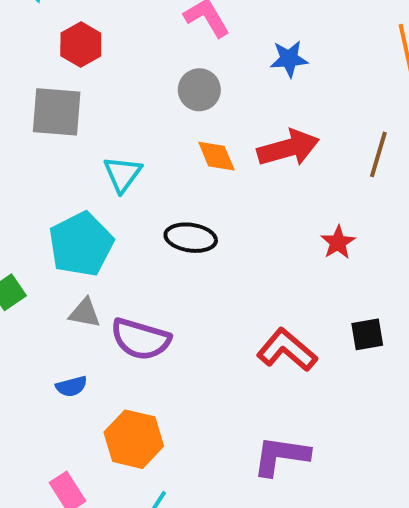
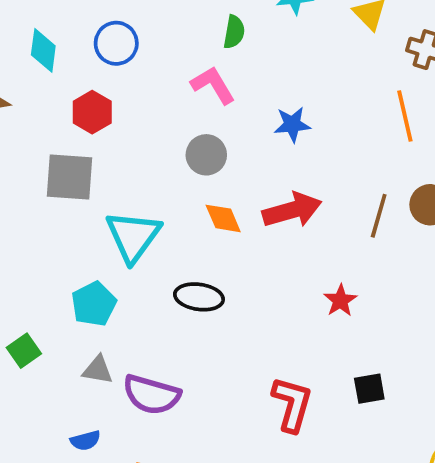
cyan triangle: (123, 174) -> (133, 236), size x1.5
cyan pentagon: (81, 244) -> (94, 304), size x0.7
red L-shape: (287, 350) -> (292, 404), turned 66

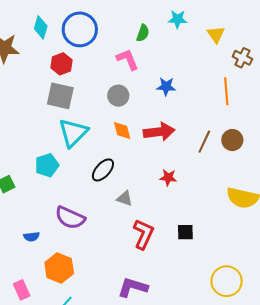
blue circle: (116, 43) -> (80, 29), size x1.5
gray square: (69, 177) -> (60, 96), moved
black ellipse: (199, 297) -> (103, 170), turned -65
red star: (340, 300) -> (168, 177), moved, turned 30
gray triangle: (98, 370) -> (125, 198), moved

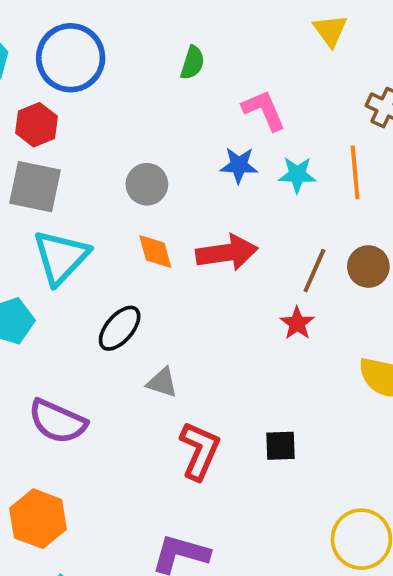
cyan star: (178, 19) -> (297, 175), moved
yellow triangle: (216, 34) -> (330, 30), moved
pink L-shape: (127, 59) -> (264, 110), moved
red star: (168, 177) -> (297, 323), moved, turned 30

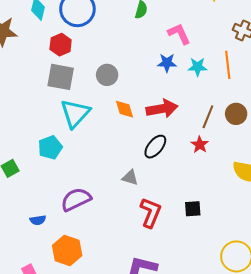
gray circle: (147, 184) -> (107, 75), moved
black ellipse: (120, 328) -> (155, 147), moved
purple semicircle: (58, 421) -> (76, 199), turned 132

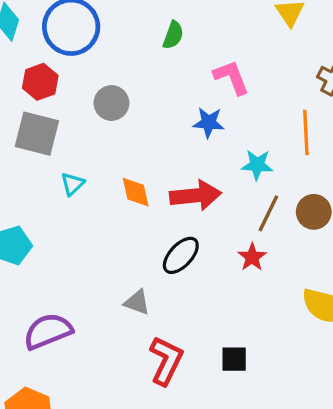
cyan star: (198, 67) -> (257, 165), moved
gray circle: (107, 75) -> (111, 103), moved
cyan triangle: (75, 113) -> (72, 184), moved, size x0.5

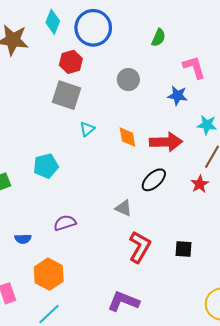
gray circle: (111, 103) -> (128, 80), moved
purple semicircle: (48, 331) -> (65, 223), size x0.7

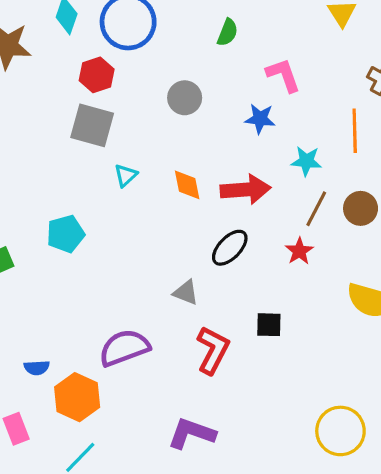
purple semicircle: (65, 223) -> (124, 348), moved, size x1.5
blue semicircle: (23, 239) -> (37, 368), moved
black square: (184, 249) -> (269, 325), moved

